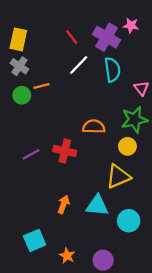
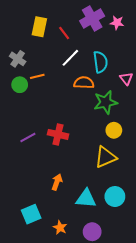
purple cross: (107, 37) -> (92, 18), moved, turned 30
yellow rectangle: (18, 39) -> (39, 27), moved
green star: (134, 120) -> (106, 102), moved
orange semicircle: (94, 127) -> (84, 83), moved
cyan triangle: (97, 206) -> (86, 199), moved

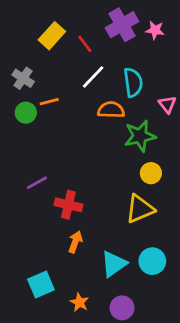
yellow rectangle: (39, 27) -> (52, 36), turned 30
red cross: (58, 134) -> (68, 205), moved
cyan triangle: (86, 199) -> (114, 264), turned -40

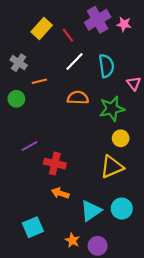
orange semicircle: (111, 110) -> (78, 98), moved
green circle: (26, 113) -> (16, 99), moved
orange arrow: (75, 242) -> (60, 193), turned -91
orange star: (79, 302) -> (72, 240), moved

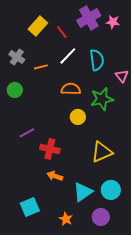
orange line: (39, 81) -> (41, 67), moved
yellow circle: (121, 138) -> (78, 117), moved
purple circle: (98, 246) -> (101, 217), moved

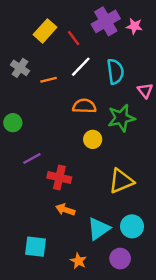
green circle: (15, 90) -> (13, 123), moved
cyan square: (30, 207) -> (35, 247), turned 30

